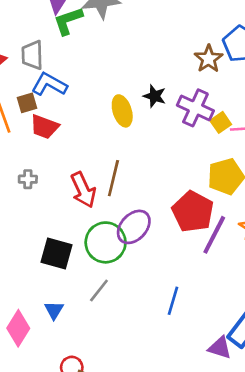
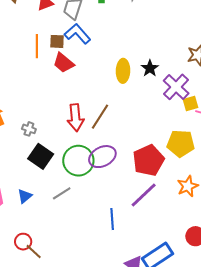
gray cross: (28, 179) -> (29, 129), moved
purple line: (214, 235) -> (144, 195), moved
blue line: (173, 301) -> (112, 219), turned -40

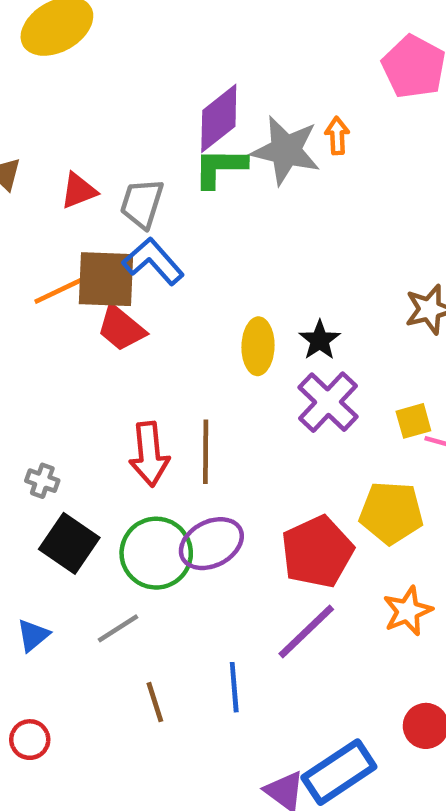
brown square: (57, 41) -> (106, 279), size x1.8
orange line: (37, 46) -> (60, 290), turned 65
purple cross: (176, 87) -> (328, 402), moved
brown line: (100, 117) -> (206, 452), turned -32
brown line: (34, 251) -> (155, 702), moved, turned 30

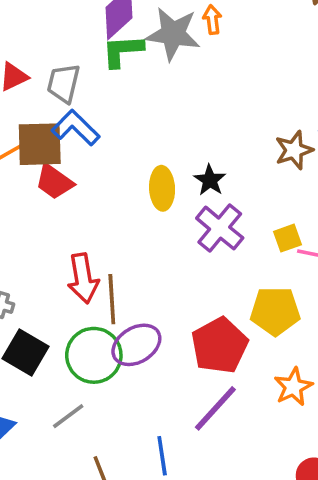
brown line: (206, 452) -> (112, 299), moved

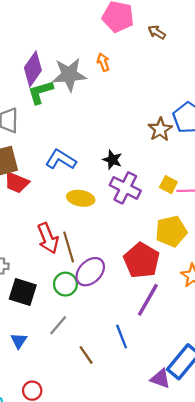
orange arrow: (212, 20) -> (103, 62), moved
blue L-shape: (76, 128) -> (61, 160), moved
yellow ellipse: (162, 188) -> (81, 198), moved, turned -65
yellow square: (287, 238) -> (168, 185), turned -30
green circle: (94, 355) -> (65, 284), size x0.7

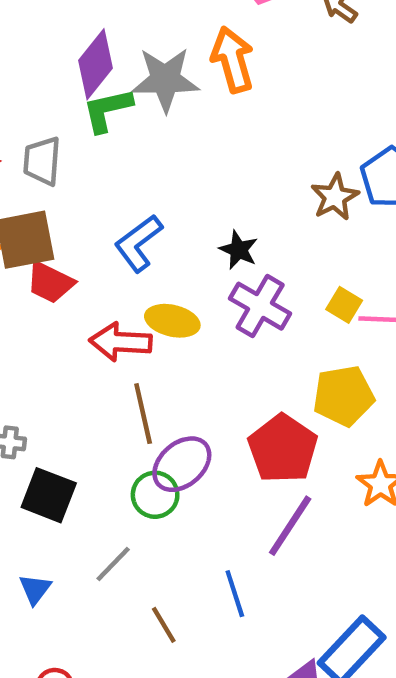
orange arrow: (103, 62) -> (233, 60), size x1.8
blue L-shape: (61, 160) -> (138, 243), turned -72
red arrow: (48, 238) -> (121, 342), moved, turned 112
green circle: (65, 284) -> (155, 495), moved

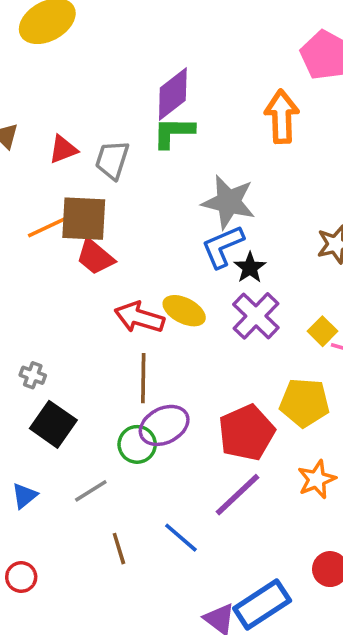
gray star: (165, 80) -> (229, 202), moved
blue L-shape: (138, 243) -> (223, 246), moved
blue line: (235, 594) -> (181, 538), turned -45

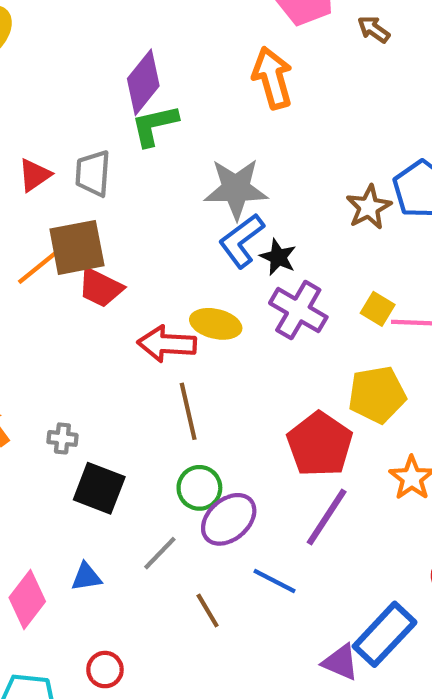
purple ellipse: (164, 425) -> (229, 519), moved
blue triangle: (24, 496) -> (86, 577), turned 44

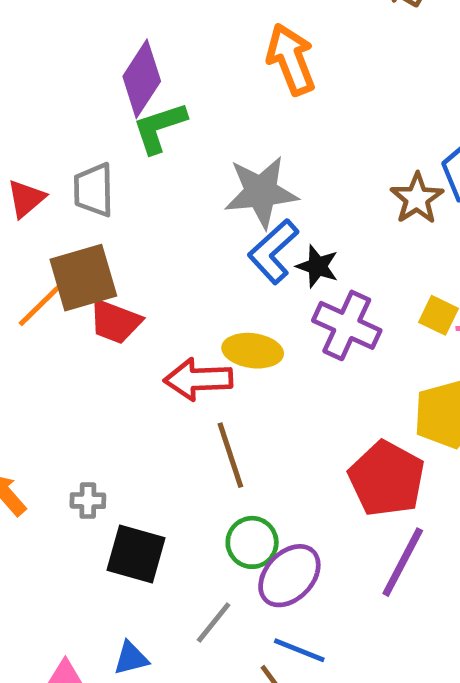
blue line: (275, 581) -> (299, 650), moved

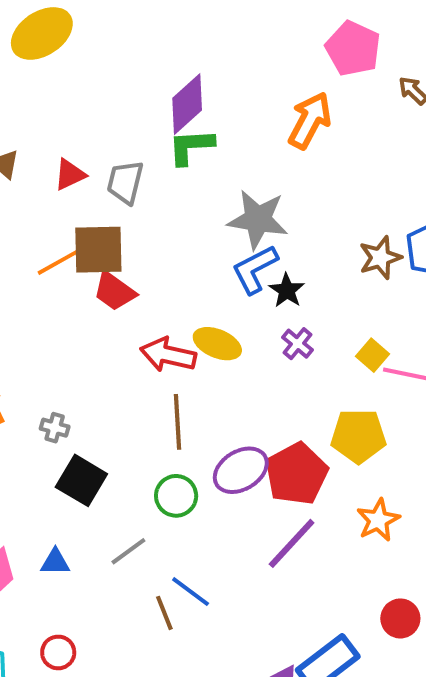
orange arrow: (291, 59) -> (310, 120), turned 34
purple cross: (347, 325) -> (297, 344), size x0.6
purple ellipse: (289, 576) -> (241, 470), moved

